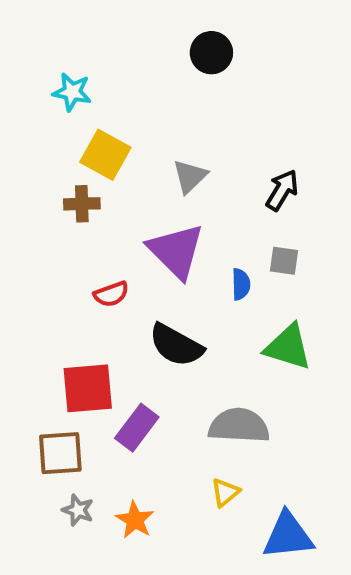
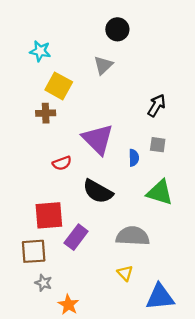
gray triangle: (190, 176) -> (103, 65), moved
yellow triangle: (225, 492) -> (125, 273), turned -35
orange star: (135, 520) -> (68, 305), moved

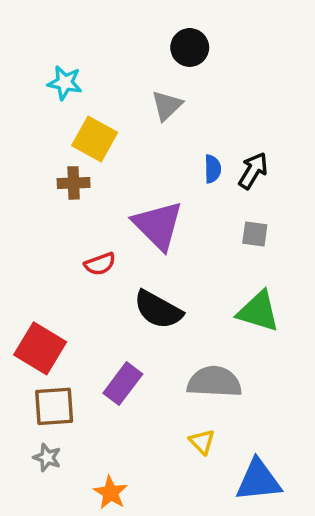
blue semicircle: (134, 158) -> (213, 169), moved
red square: (49, 215) -> (40, 348), moved, turned 36
gray star: (43, 283) -> (47, 457), moved

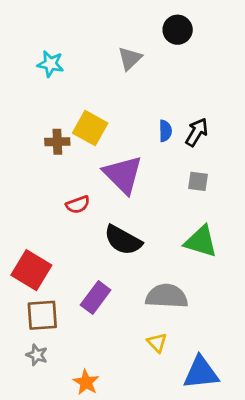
black circle: (190, 47) -> (178, 30), moved
gray triangle: (167, 106) -> (130, 58), moved
yellow square: (95, 139) -> (90, 128), moved

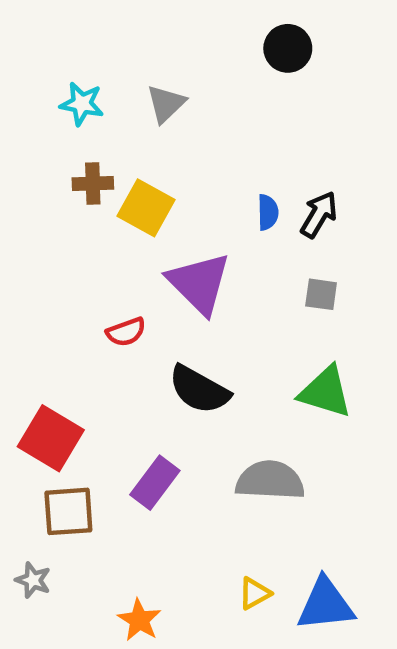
gray triangle: (130, 58) -> (166, 104), moved
brown cross: (57, 142) -> (93, 184), moved
yellow triangle: (157, 343) -> (255, 593), moved, turned 45
gray star: (37, 355) -> (33, 580), moved

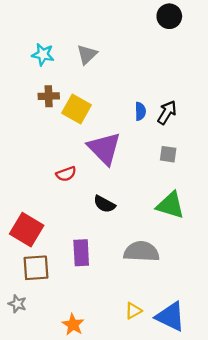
black circle: (288, 48) -> (169, 16), moved
black semicircle: (199, 390) -> (104, 204), size x0.7
purple rectangle: (155, 483) -> (81, 253), turned -40
blue triangle: (325, 604) -> (170, 317), turned 32

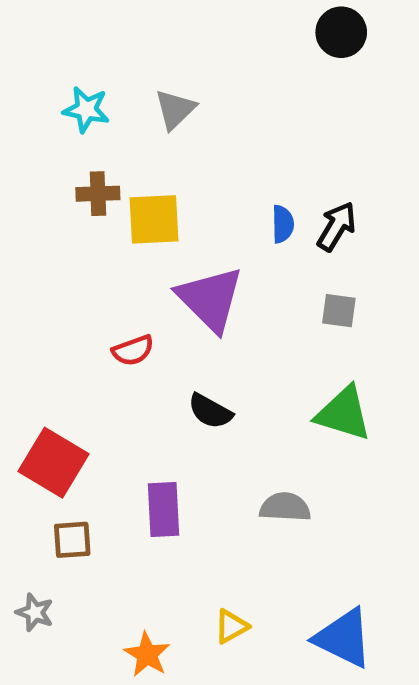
yellow square: (77, 109) -> (154, 219), turned -32
gray semicircle: (141, 252) -> (285, 507), size x0.7
brown square: (36, 268) -> (72, 540), size x0.7
yellow triangle: (133, 311) -> (231, 626), moved

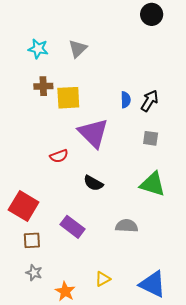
purple rectangle: (163, 509) -> (72, 227), turned -50
gray star: (35, 612) -> (34, 273), moved

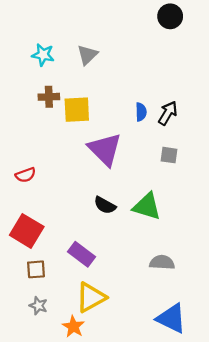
red semicircle: (59, 156) -> (26, 175), moved
green triangle: (153, 184) -> (147, 206), moved
gray semicircle: (127, 226) -> (162, 262), moved
yellow triangle: (103, 279) -> (91, 297), moved, size x1.8

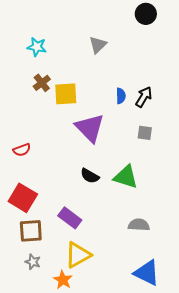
gray triangle: (87, 55) -> (98, 45), moved
brown cross: (49, 97) -> (42, 83), turned -36
brown square: (36, 269) -> (31, 231), size x1.4

